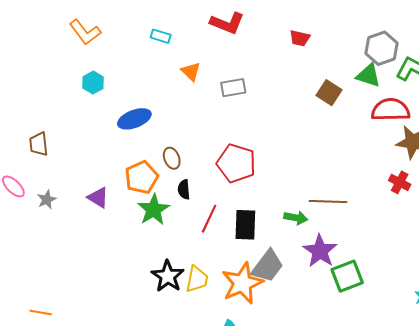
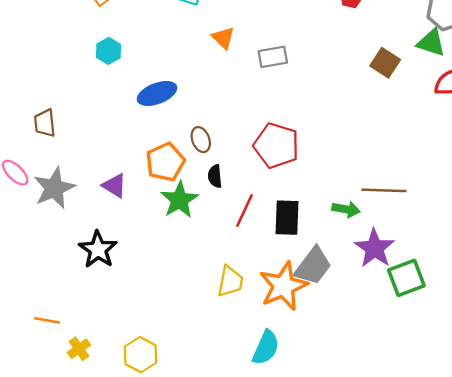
gray star: (47, 200) -> (54, 188), size x1.8
black star: (168, 276) -> (98, 249), moved

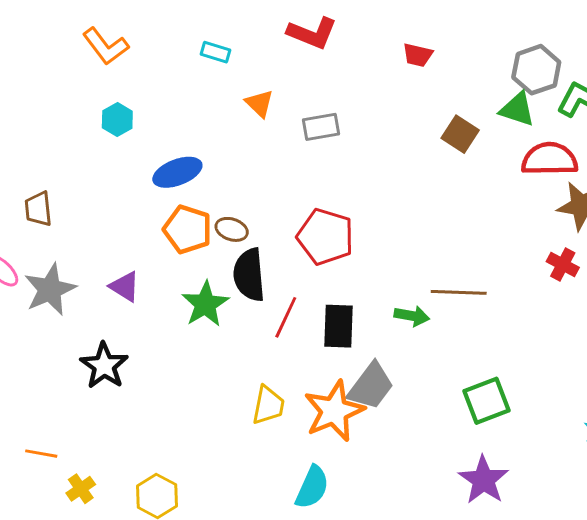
brown ellipse: (201, 140) -> (232, 229), turned -50
orange pentagon: (165, 162) -> (188, 229), moved, turned -30
black semicircle: (215, 176) -> (249, 275), size x1.8
purple star: (374, 248) -> (484, 480), moved

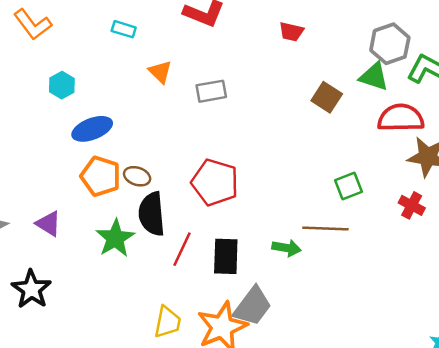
cyan hexagon: (117, 120) -> (62, 85), moved
green square: (487, 401) -> (349, 186), moved, size x0.7

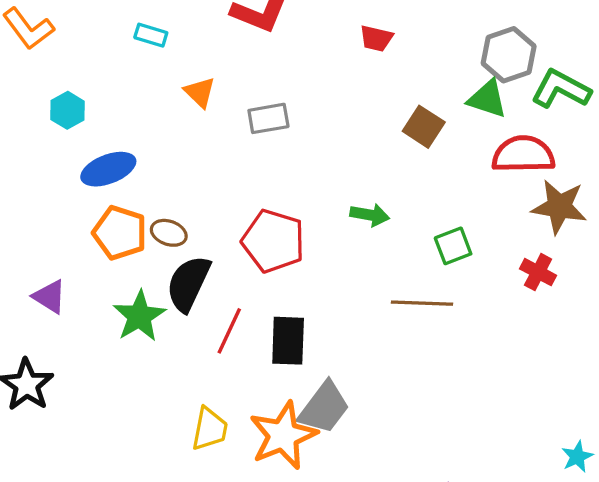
black semicircle: (152, 214) -> (188, 283), turned 30
green arrow: (287, 248) -> (370, 215), moved

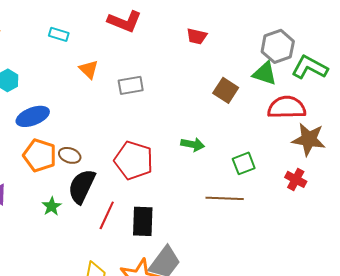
green star: (139, 316) -> (52, 206), size x0.6

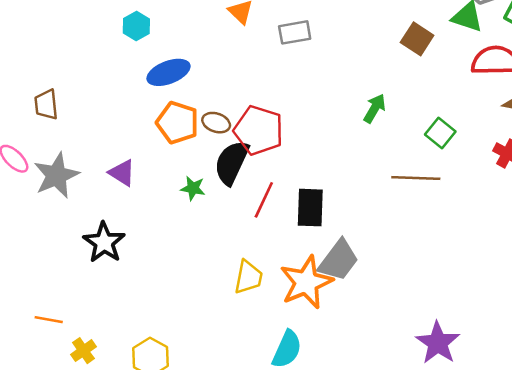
green arrow: (193, 144) -> (375, 108), turned -70
red pentagon: (134, 160) -> (259, 130), moved
green square: (244, 163) -> (440, 133), turned -30
green star: (52, 206) -> (193, 188), turned -30

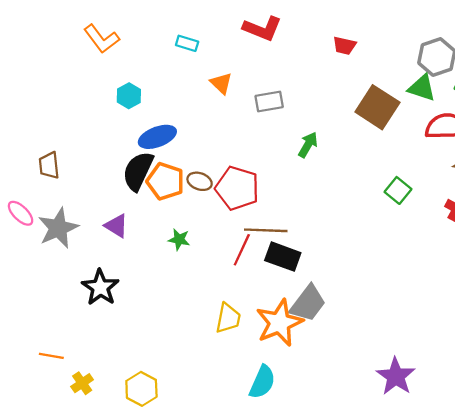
brown square: (417, 39) -> (377, 107), size x1.5
green arrow: (375, 108) -> (308, 145), moved
black semicircle: (232, 163) -> (138, 171), moved
brown line: (416, 178) -> (266, 230), moved
black rectangle: (310, 208) -> (283, 257), turned -72

